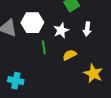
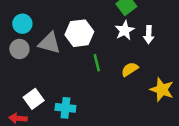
white star: (61, 30) -> (125, 30), moved

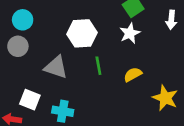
white arrow: (149, 35) -> (171, 20), moved
gray triangle: (49, 43) -> (56, 67), moved
white square: (34, 99) -> (30, 100), turned -36

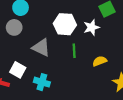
white star: (130, 33) -> (91, 27), moved

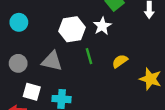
gray circle: (14, 27) -> (18, 63), moved

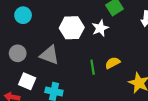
green line: (89, 56) -> (93, 67), moved

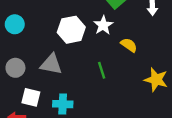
yellow semicircle: (113, 63) -> (129, 45), moved, turned 72

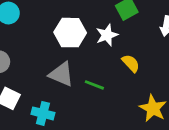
gray triangle: (51, 64) -> (61, 74), moved
green line: (102, 70) -> (94, 85), turned -63

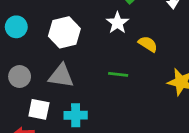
white hexagon: (70, 33) -> (64, 32), moved
gray triangle: (61, 74) -> (61, 76), moved

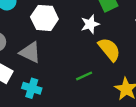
yellow semicircle: (148, 44) -> (109, 49), size x1.5
green line: (118, 74) -> (84, 76), moved, turned -49

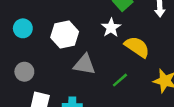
gray triangle: (30, 52) -> (84, 64), moved

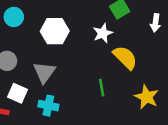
gray triangle: (84, 64) -> (44, 72), moved, turned 45
green line: (120, 80) -> (102, 88), turned -70

